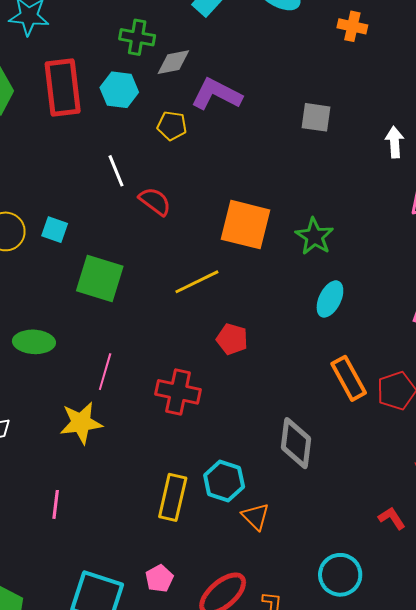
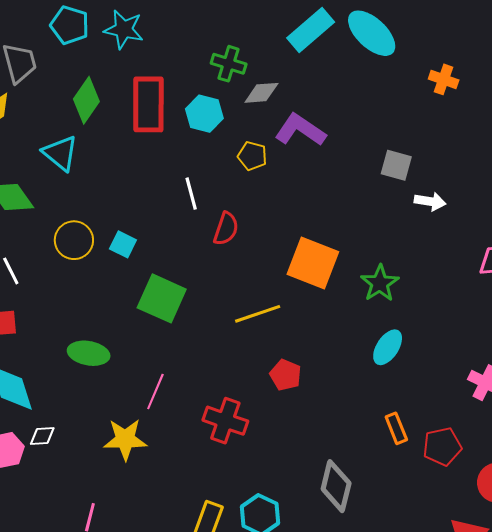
white arrow: (395, 142) -> (430, 201), moved, turned 96
red semicircle: (155, 201) -> (226, 229), turned 64
orange rectangle: (349, 378) -> (396, 428), size x0.7

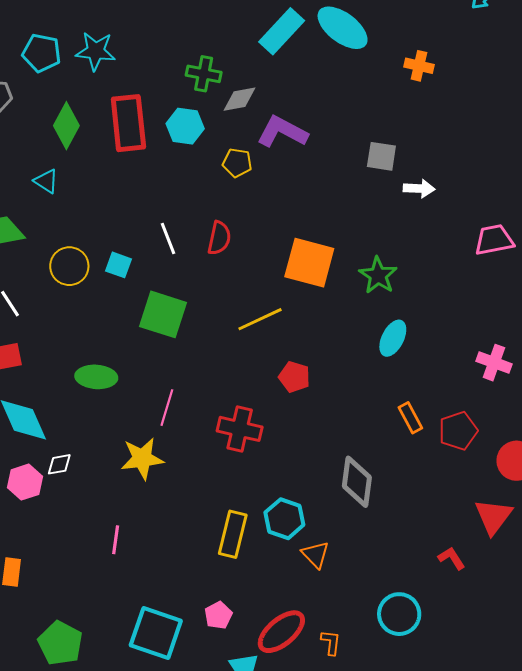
cyan triangle: (60, 153) -> (46, 181), size x0.7
white line: (191, 194) -> (168, 238), moved

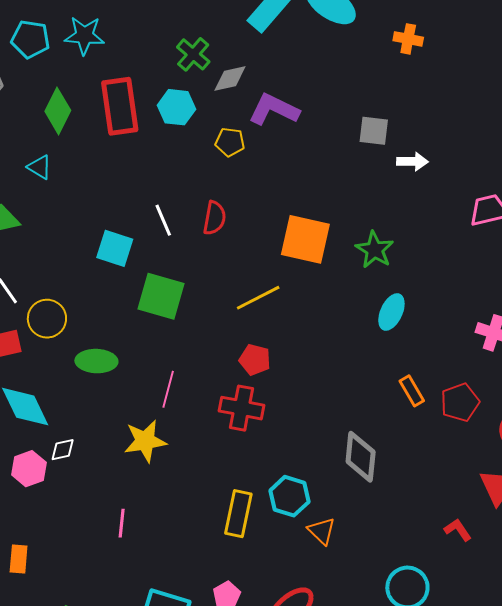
green cross: (204, 74) -> (193, 54), turned 32
cyan square: (118, 265) -> (115, 248), size x1.4
yellow circle: (69, 266) -> (47, 319), moved
red pentagon: (294, 377) -> (255, 360), moved

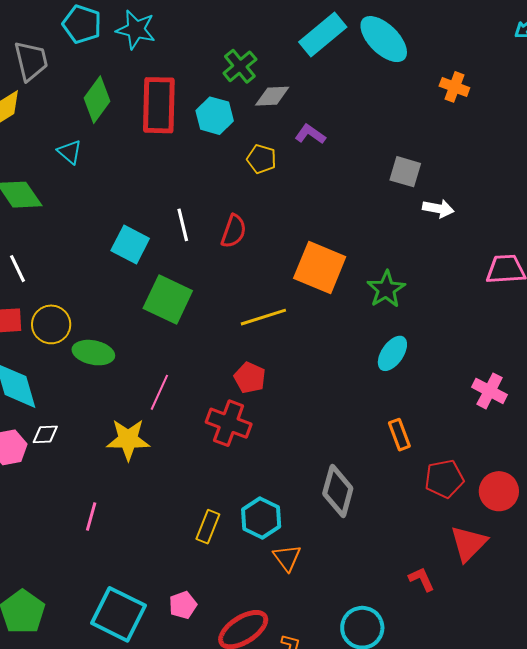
purple L-shape: (274, 110) -> (310, 134), size x0.6
yellow circle: (47, 319) -> (51, 324), moved
red pentagon: (460, 402) -> (444, 479), moved
yellow rectangle: (238, 514) -> (208, 527), size x0.7

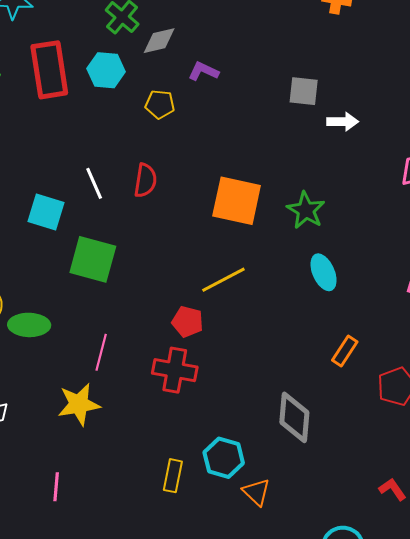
yellow line: (263, 317) -> (223, 280), moved
cyan ellipse: (392, 353) -> (324, 272), turned -48
orange rectangle: (399, 435) -> (345, 351), turned 64

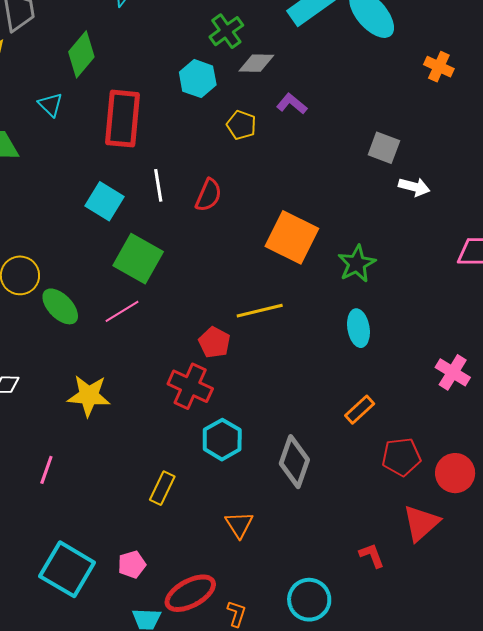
red rectangle: (49, 70) -> (122, 119), moved
green ellipse: (29, 325) -> (60, 306), turned 30
pink line: (101, 352) -> (122, 311), moved, turned 30
cyan hexagon: (224, 458) -> (222, 440), moved

